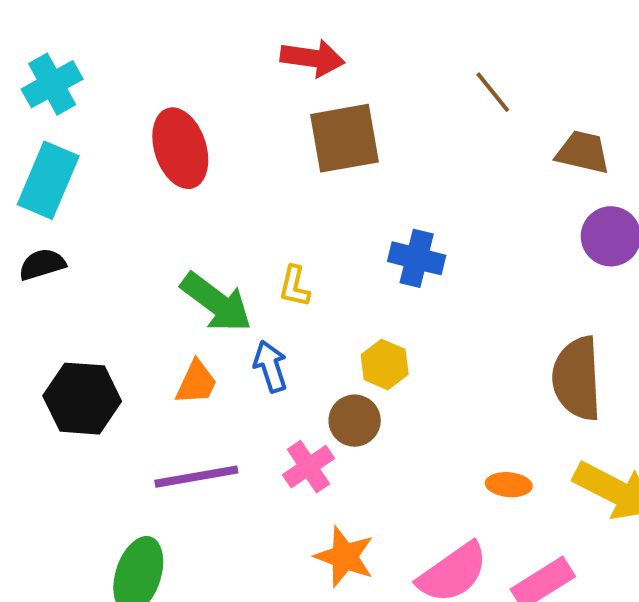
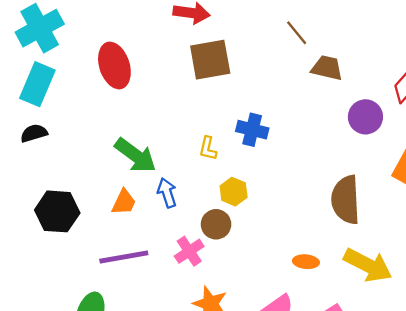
cyan cross: (52, 84) -> (40, 28), size x1.4
brown trapezoid: (583, 152) -> (327, 68), moved
yellow L-shape: (294, 286) -> (208, 148), moved

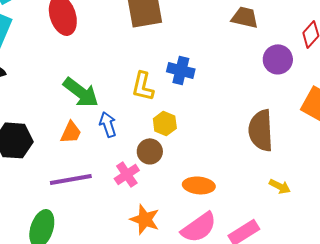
yellow L-shape: (208, 148) -> (143, 86), size x1.4
orange ellipse: (306, 262) -> (199, 185), moved, size x1.4
yellow arrow: (368, 265) -> (280, 186), size x0.5

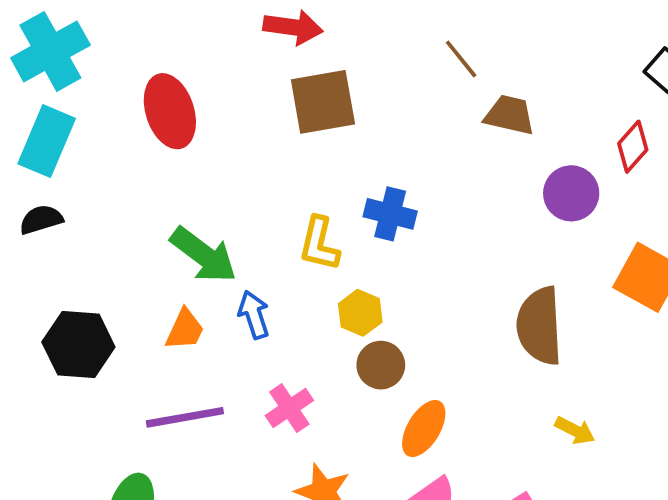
brown circle: (150, 151) -> (381, 365), moved
orange ellipse: (199, 185) -> (424, 429), turned -64

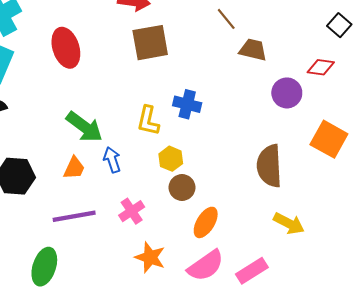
red diamond: (633, 147) -> (321, 67), turned 56
yellow arrow: (575, 430) -> (289, 223), size x1.4

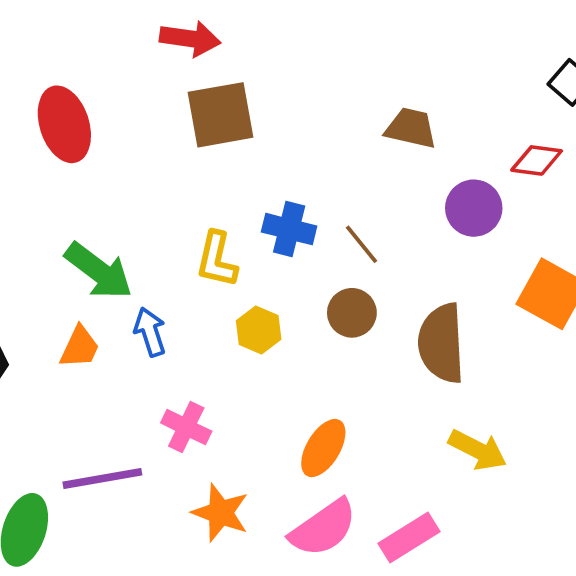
brown line: (226, 19) -> (361, 244), moved
brown circle: (182, 187) -> (352, 313), moved
pink cross: (132, 211) -> (186, 427), turned -30
purple line: (74, 216) -> (102, 478), moved

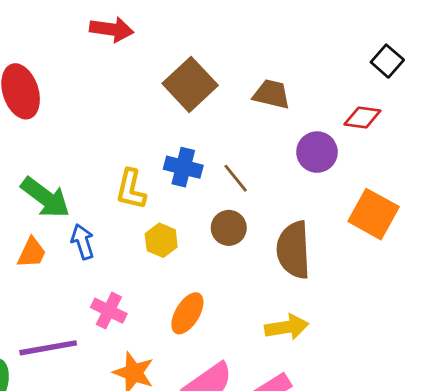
brown square: (220, 115) -> (190, 84), moved, turned -33
orange ellipse: (323, 448) -> (187, 313), moved
yellow arrow: (478, 450) -> (287, 327), moved, turned -36

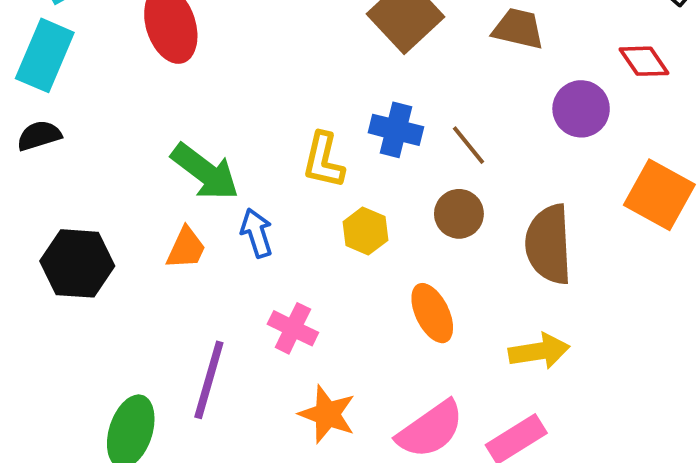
red diamond: (362, 118) -> (644, 61), turned 48
orange ellipse: (187, 313) -> (432, 313), moved, turned -57
purple line: (48, 348) -> (209, 380), turned -64

